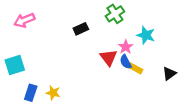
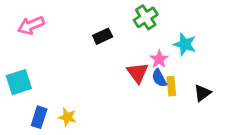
yellow rectangle: (135, 68) -> (171, 86), turned 56
black triangle: (169, 74) -> (202, 93), moved

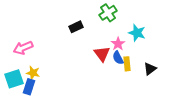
pink arrow: (31, 25) -> (23, 48), moved
cyan square: (19, 82) -> (14, 79), moved
yellow star: (67, 117) -> (33, 73), moved

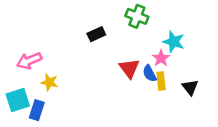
green cross: (108, 13) -> (137, 16), turned -36
pink star: (118, 44) -> (161, 58), moved
black triangle: (150, 69) -> (190, 87), turned -32
yellow star: (33, 73) -> (49, 82), moved

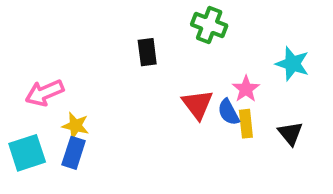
black rectangle: (96, 34) -> (147, 52), turned -72
cyan star: (174, 42) -> (292, 64), moved
blue rectangle: (37, 110) -> (74, 153), moved

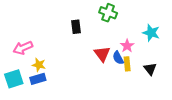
blue rectangle: (74, 153) -> (38, 79), turned 56

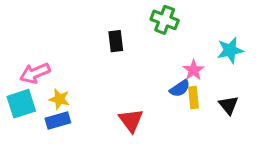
cyan star: (151, 33) -> (230, 50), turned -30
red triangle: (102, 54) -> (131, 120), moved
blue semicircle: (118, 58) -> (180, 88), turned -96
cyan square: (14, 79) -> (21, 104), moved

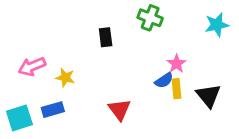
cyan star: (230, 50) -> (217, 25), moved
yellow star: (59, 99) -> (65, 78), moved
cyan square: (21, 104) -> (19, 118), moved
black triangle: (229, 105) -> (208, 96), size x1.4

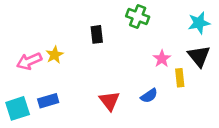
yellow star: (65, 78) -> (55, 55), moved, turned 30
blue semicircle: (164, 80) -> (149, 96), moved
yellow rectangle: (176, 89) -> (180, 78), moved
black triangle: (208, 96) -> (199, 56), moved

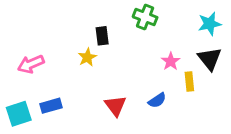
yellow star: (55, 55) -> (87, 57), moved

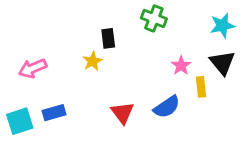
blue semicircle: (157, 100) -> (167, 107), size x1.4

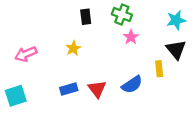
black rectangle: (108, 38) -> (86, 17), moved
pink star: (181, 66) -> (131, 37), moved
blue rectangle: (54, 113) -> (69, 89), moved

